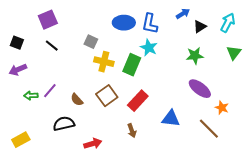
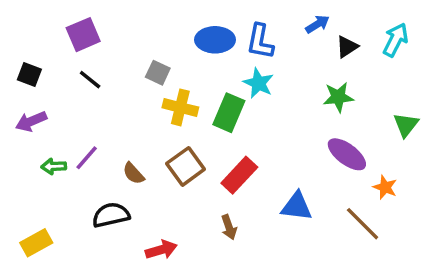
green triangle: (234, 53) -> (406, 125), moved

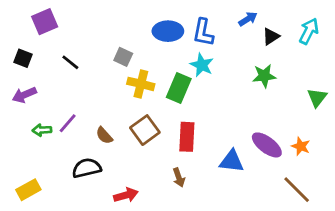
purple square: (83, 35) -> (45, 22), moved
purple ellipse: (347, 154) -> (267, 145), moved
red rectangle: (239, 175) -> (187, 137), turned -40
brown line: (363, 224) -> (297, 190), moved

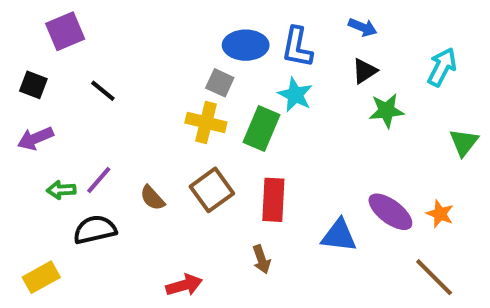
blue arrow: (248, 19) -> (363, 27), turned 54
cyan arrow: (309, 31) -> (442, 67), moved
black triangle: (271, 37) -> (365, 71), moved
gray square: (123, 57) -> (220, 83), moved
black semicircle: (87, 168) -> (95, 230), moved

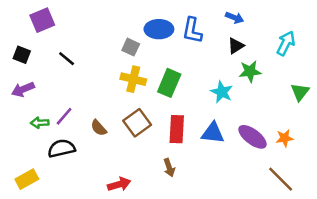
gray square: (220, 83) -> (131, 47), moved
cyan star: (295, 95) -> (222, 92), moved
orange star: (440, 214) -> (285, 138), turned -30
blue triangle: (339, 236) -> (213, 133), moved

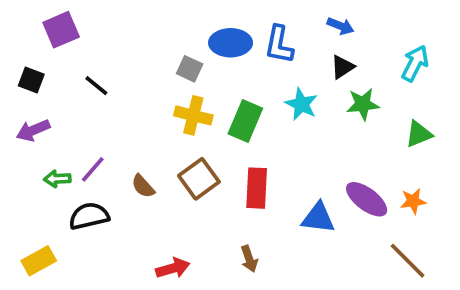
cyan star: (222, 92) -> (301, 104), moved
green triangle: (300, 92) -> (419, 134), moved, turned 30
blue triangle: (213, 133) -> (318, 218), moved
brown arrow: (169, 168) -> (249, 259), moved

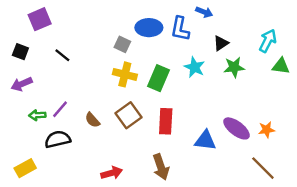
blue arrow: (341, 26) -> (204, 12), moved
green triangle: (419, 134) -> (281, 66), moved, turned 30
brown arrow: (249, 259) -> (161, 167), size x1.5

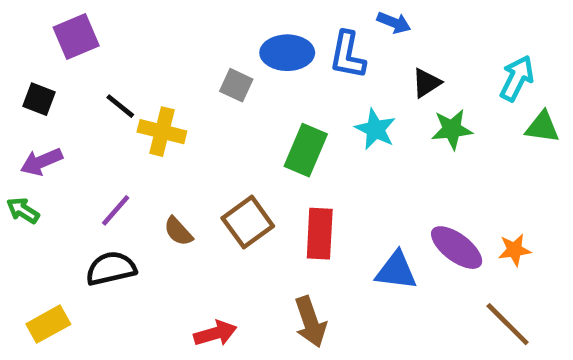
yellow cross: (125, 74) -> (162, 132), moved
green arrow: (37, 115) -> (23, 210), moved, turned 35

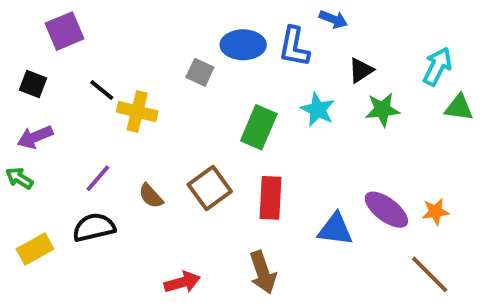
yellow rectangle: (48, 324) -> (35, 249), moved

